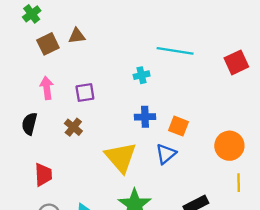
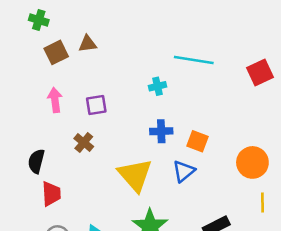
green cross: (32, 14) -> (39, 20), turned -36
black semicircle: (29, 124) -> (36, 161), moved

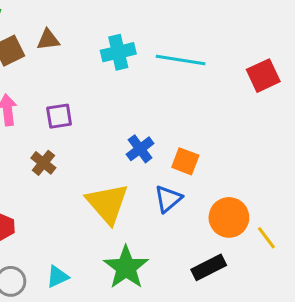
cyan cross: (157, 86) -> (118, 52), moved, size x1.5
blue cross: (161, 131) -> (140, 149), turned -35
orange circle: (252, 162) -> (229, 217), moved
yellow line: (262, 202) -> (266, 238), turned -36

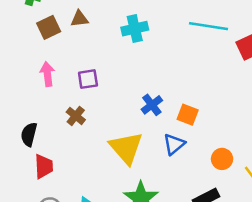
cyan line: (181, 60) -> (208, 26), moved
orange circle: (229, 217) -> (222, 159), size x0.7

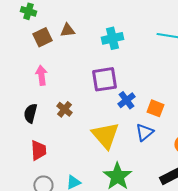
purple square: (88, 79) -> (104, 79), moved, size x1.5
black semicircle: (29, 134) -> (30, 113), moved

